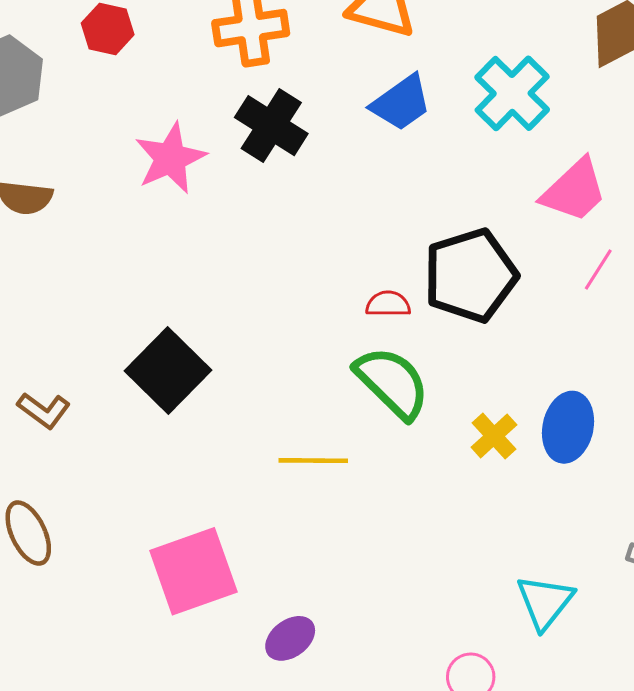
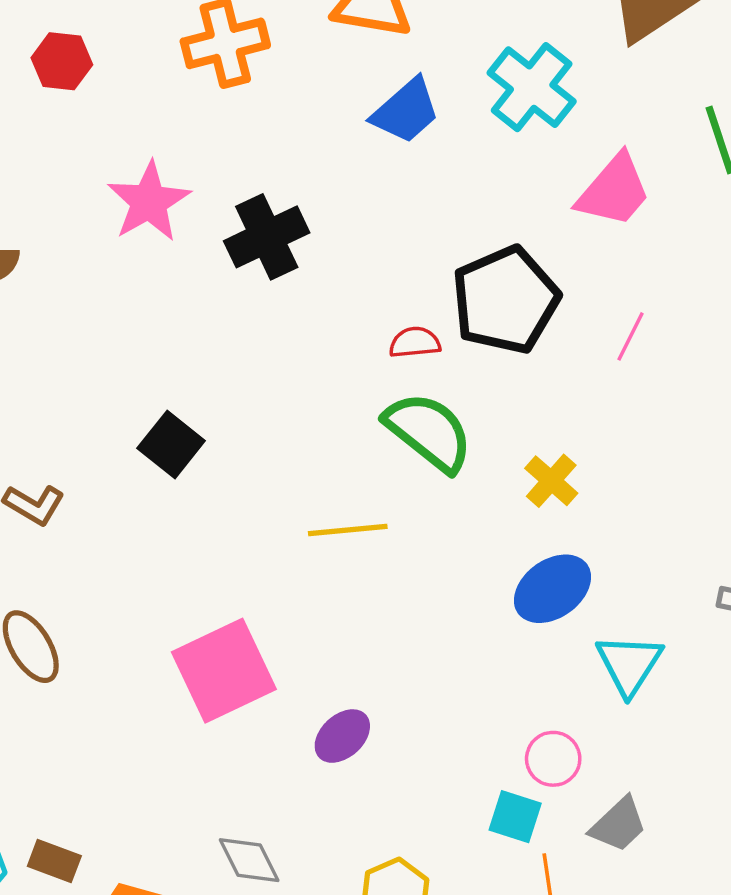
black cross: (271, 126) -> (267, 237), moved, turned 38
pink line: (598, 270) -> (631, 336), moved
black square: (168, 371) -> (171, 444), size x0.7
blue ellipse: (568, 427) -> (552, 589), moved, turned 48

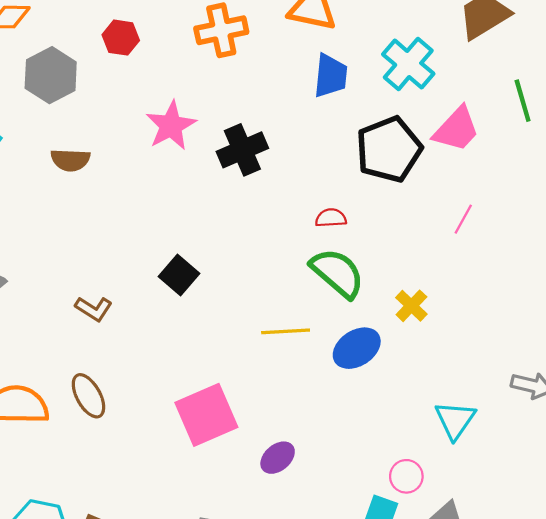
blue trapezoid: (406, 111) -> (331, 76), turned -45
black pentagon: (505, 300) -> (389, 149), moved
blue ellipse: (552, 589) -> (357, 348), moved

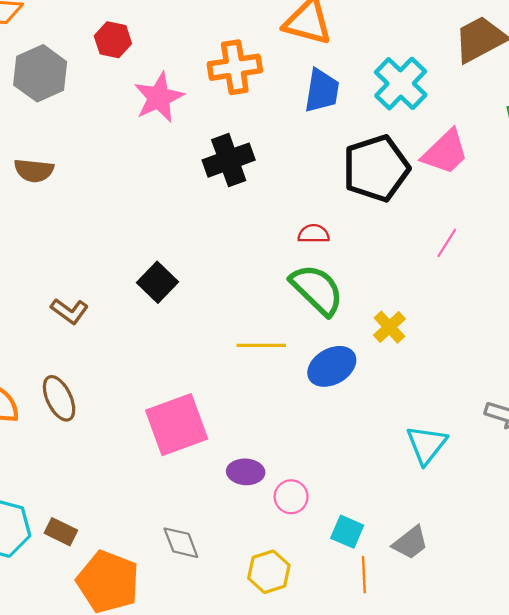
orange cross: (221, 30) -> (235, 67), moved
pink star: (171, 126) -> (159, 97), moved
brown semicircle: (70, 160) -> (34, 170), moved
purple ellipse: (278, 458) -> (246, 472), turned 40
pink circle: (406, 476) -> (291, 497), moved

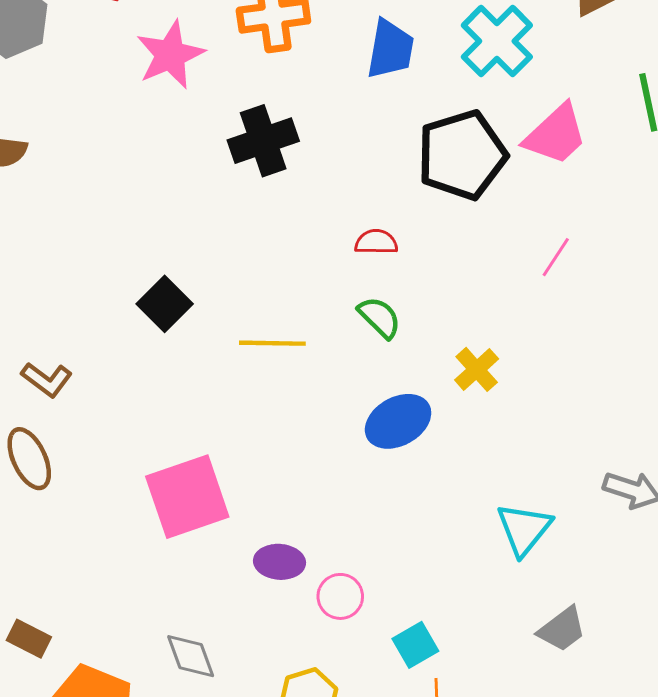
green semicircle: (317, 290) -> (380, 317), size x0.6
brown L-shape: (69, 311) -> (47, 380), moved
yellow line: (261, 345) -> (272, 343), moved
cyan square: (347, 532) -> (415, 645), turned 36
gray trapezoid: (410, 543) -> (562, 629), moved

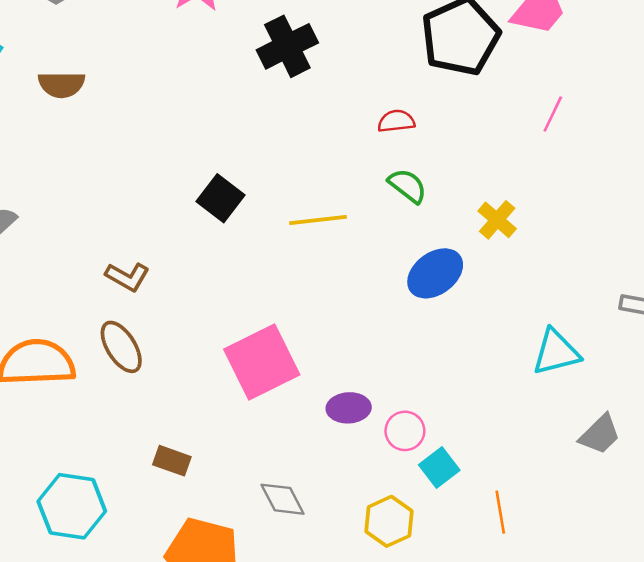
cyan triangle: (524, 529) -> (556, 352), turned 44
brown rectangle: (29, 639) -> (172, 461), moved
cyan square: (415, 645) -> (439, 468), moved

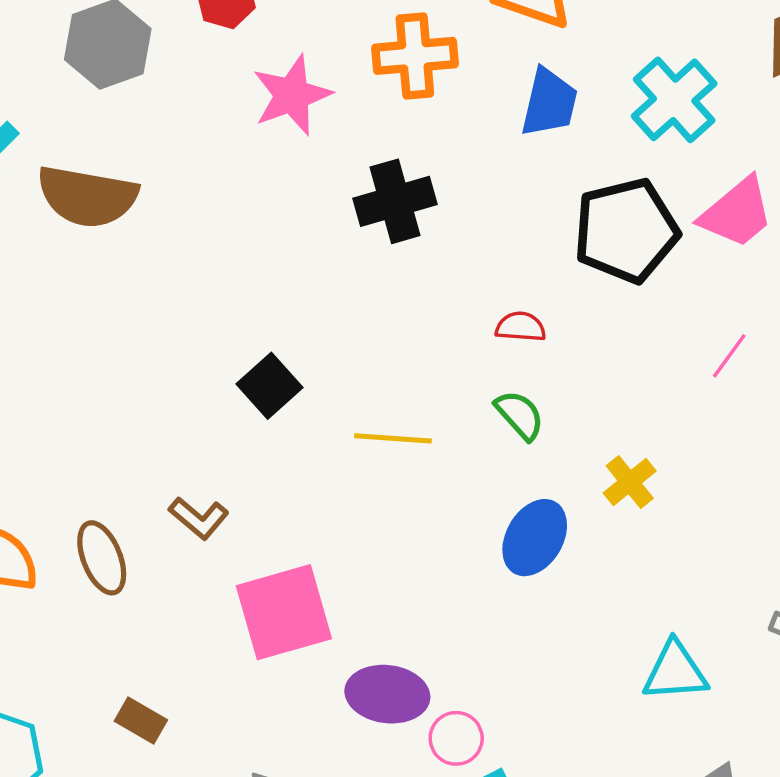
brown semicircle: (62, 84) -> (87, 196), size x1.6
blue ellipse: (435, 273) -> (535, 538), turned -34
brown L-shape: (127, 277) -> (199, 518), moved
purple ellipse: (349, 408) -> (387, 694), size x1.4

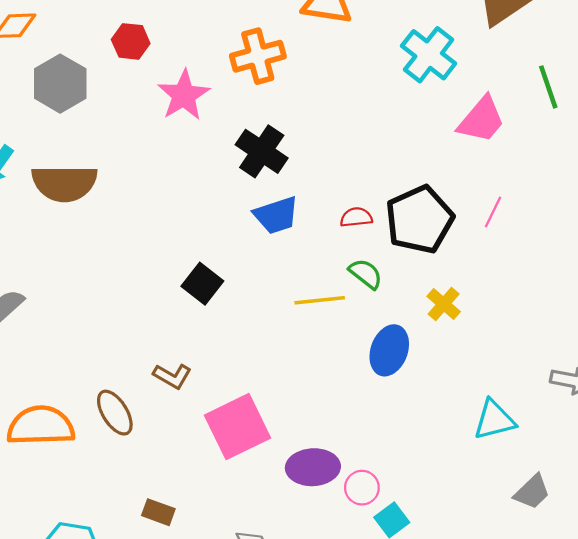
blue trapezoid: (549, 103) -> (276, 215), moved, turned 69
black cross: (395, 201) -> (262, 151), turned -30
black pentagon: (626, 231) -> (419, 220), moved
yellow line: (393, 438) -> (320, 300), moved

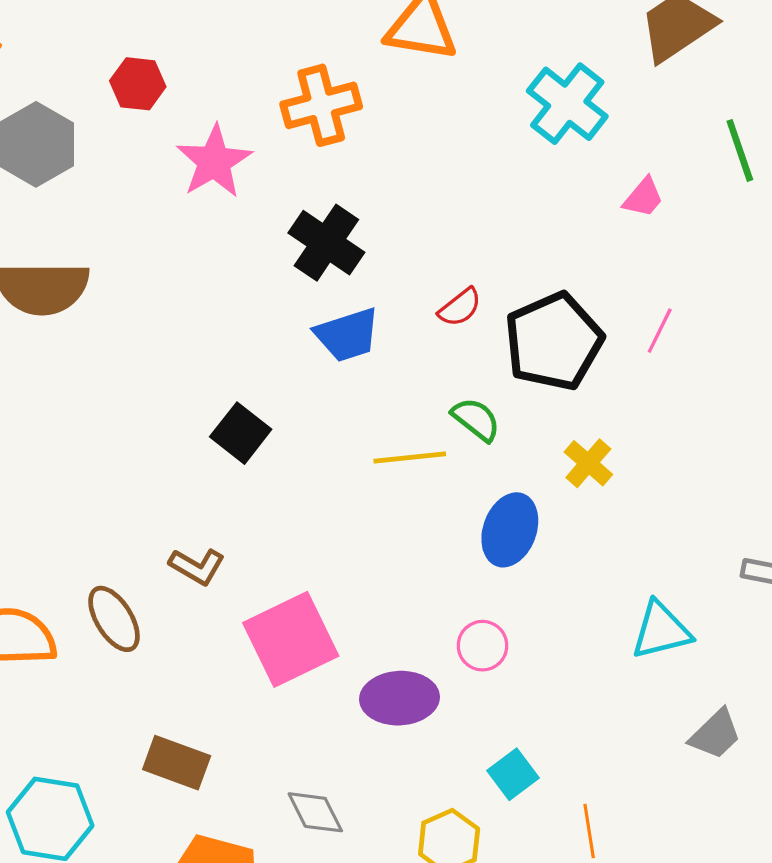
pink trapezoid: (481, 120) -> (643, 198), size x0.6
red semicircle: (356, 217) -> (460, 307), moved, turned 148
pink circle: (362, 488) -> (482, 646), moved
brown rectangle: (158, 512) -> (177, 763), size x1.4

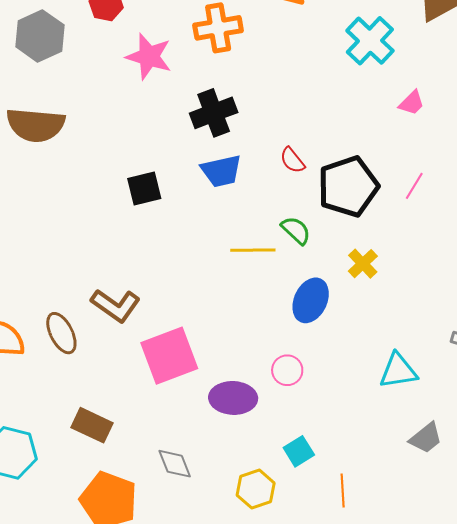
pink star: (214, 161) -> (149, 57), turned -30
black cross: (326, 243) -> (214, 113), turned 30
red semicircle: (460, 307) -> (292, 160), turned 84
black square: (241, 433) -> (144, 188), moved, turned 33
brown L-shape: (197, 566) -> (116, 305), size x1.4

